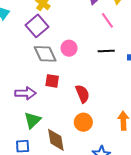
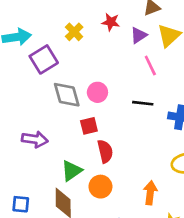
purple square: (37, 26) -> (44, 59), moved
red square: (52, 81) -> (89, 126), moved, turned -32
green triangle: (33, 120) -> (72, 171), moved

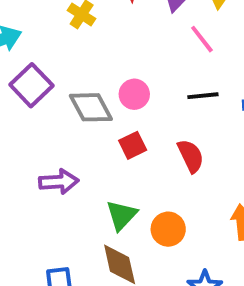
purple square: (44, 59) -> (31, 85), moved
red semicircle: (105, 151) -> (191, 156), moved

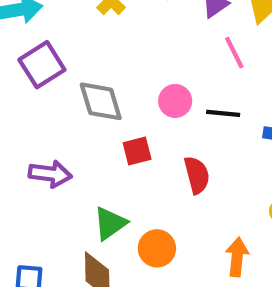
pink circle: (134, 94) -> (175, 101), moved

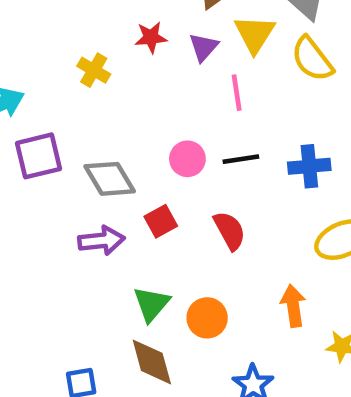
pink line: (234, 53) -> (237, 93), turned 32
purple square: (42, 65) -> (39, 156), turned 33
purple arrow: (50, 174) -> (101, 240), moved

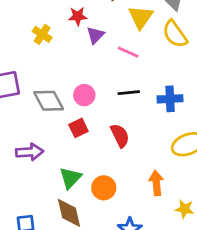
purple triangle: (204, 47) -> (95, 35), moved
pink line: (237, 93) -> (128, 52), turned -60
pink circle: (187, 159) -> (84, 95), moved
purple arrow: (101, 240) -> (30, 152), moved

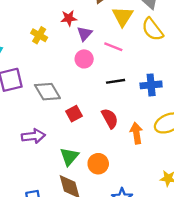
pink circle: (84, 95) -> (84, 59), moved
orange arrow: (156, 183) -> (136, 133), moved

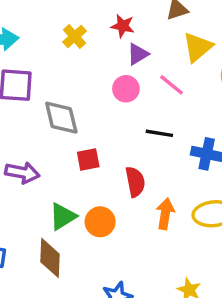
orange circle: (98, 164) -> (100, 222), moved

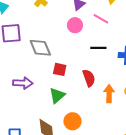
red square: (88, 160) -> (60, 69), turned 32
green triangle: (63, 216) -> (57, 96), moved
orange circle: (100, 222) -> (72, 121), moved

